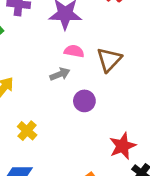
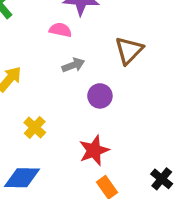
pink semicircle: (74, 51) -> (60, 30), moved
red star: (123, 146) -> (94, 150), moved

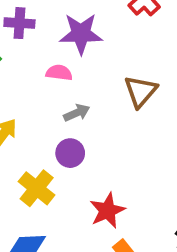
purple circle: (100, 96) -> (70, 153), moved
yellow cross: (35, 127) -> (37, 188), size x1.4

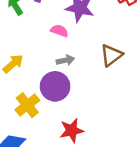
purple circle: (70, 153) -> (55, 86), size x1.5

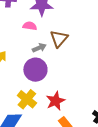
brown triangle: (111, 55) -> (59, 39), moved
yellow cross: (27, 105) -> (27, 99), moved

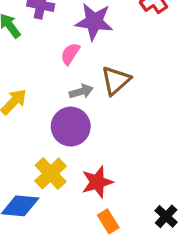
pink semicircle: (30, 26) -> (70, 54), turned -72

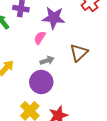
brown triangle: (116, 81) -> (79, 53), moved

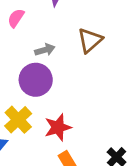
pink semicircle: (40, 38) -> (16, 18), moved

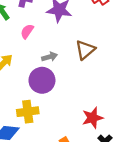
yellow cross: (18, 120) -> (28, 112), turned 35
red star: (58, 127) -> (92, 118), moved

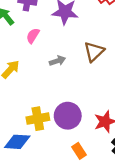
purple circle: (42, 80) -> (68, 116), moved

